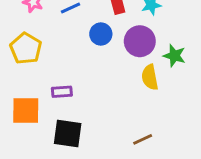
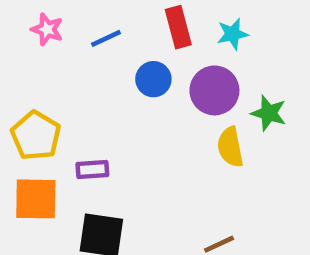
yellow pentagon: (26, 48) -> (36, 136), moved

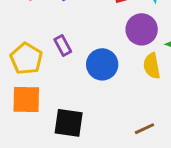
blue circle: (153, 79) -> (102, 64), moved, size x1.4
purple rectangle: (92, 170) -> (63, 45), moved, turned 66

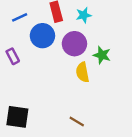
blue circle: (102, 64) -> (42, 36), moved
brown line: (145, 129) -> (77, 121), turned 56

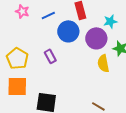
cyan star: (84, 15) -> (110, 21), moved
purple rectangle: (13, 56) -> (50, 56), moved

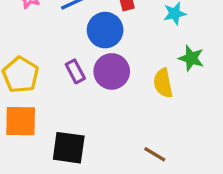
purple circle: (96, 38) -> (112, 71), moved

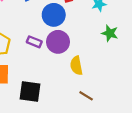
purple rectangle: (75, 71) -> (34, 42), turned -40
yellow semicircle: (163, 83) -> (76, 66), moved

